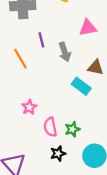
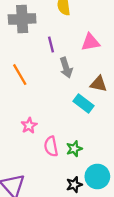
purple line: (41, 40) -> (51, 44), moved
black star: (58, 154) -> (74, 185), moved

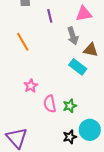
gray arrow: (66, 68) -> (73, 36), moved

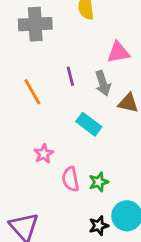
purple line: (50, 16) -> (70, 76), moved
cyan rectangle: (78, 67) -> (89, 124), moved

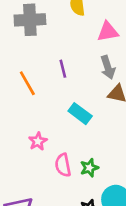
pink triangle: (118, 52) -> (108, 32), moved
gray arrow: (103, 83) -> (108, 67), moved

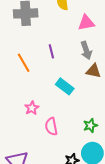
green star: (89, 168) -> (90, 125), moved

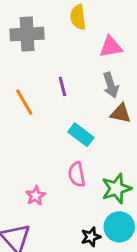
pink star: (32, 108) -> (36, 196), moved
green star: (90, 125) -> (116, 189), size x1.5
pink semicircle: (51, 126) -> (77, 174), moved

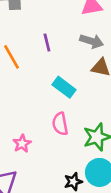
gray arrow: (111, 85) -> (92, 41), turned -55

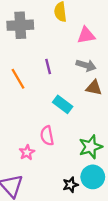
pink semicircle: (60, 124) -> (47, 136), moved

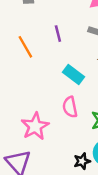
pink semicircle: (47, 136) -> (70, 107), moved
pink star: (27, 152) -> (35, 126), size x1.6

